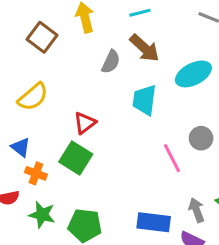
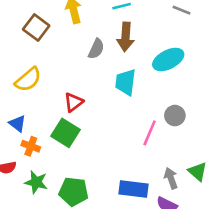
brown arrow: (144, 48) -> (126, 37), turned 52
pink line: (172, 158) -> (150, 133), turned 50

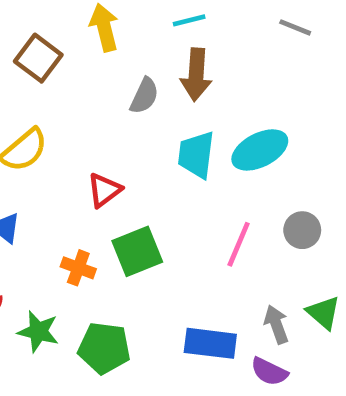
cyan ellipse: (168, 60) -> (260, 150), moved
gray circle: (175, 116) -> (302, 230), moved
green square: (66, 133) -> (137, 251), moved, turned 36
orange cross: (31, 146) -> (78, 268), moved

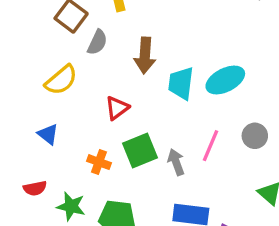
brown arrow: (196, 75) -> (145, 55), moved
gray semicircle: (144, 96) -> (97, 42), moved
gray arrow: (276, 324) -> (176, 162), moved

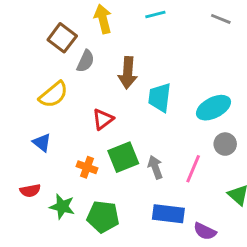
cyan ellipse: (225, 80) -> (213, 108), moved
pink line: (211, 146) -> (193, 169), moved

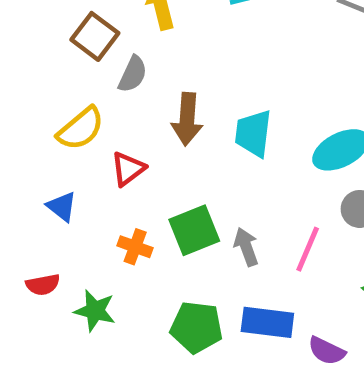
brown arrow: (128, 73) -> (187, 119), moved
red triangle: (103, 119) -> (128, 169), moved
green pentagon: (103, 217) -> (197, 327), moved

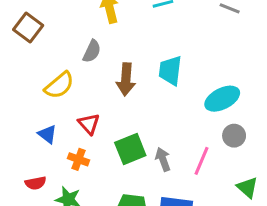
brown square: (95, 36) -> (28, 28), moved
cyan trapezoid: (253, 133) -> (170, 70), moved
red triangle: (128, 169) -> (89, 124), moved, turned -35
orange cross: (135, 247) -> (79, 159), moved

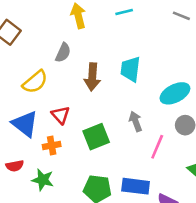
blue triangle: (47, 134) -> (25, 124), size x1.6
orange cross: (79, 159) -> (52, 145), turned -30
gray arrow: (163, 159) -> (136, 121), moved

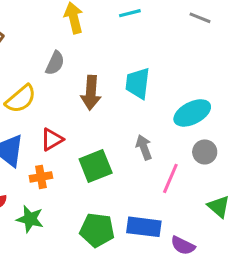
red triangle: (61, 115) -> (52, 139), turned 42

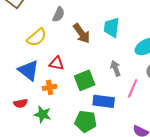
brown arrow: (91, 93) -> (82, 33), turned -40
red triangle: (52, 139) -> (57, 63), turned 42
blue rectangle: (144, 227) -> (104, 101), moved

